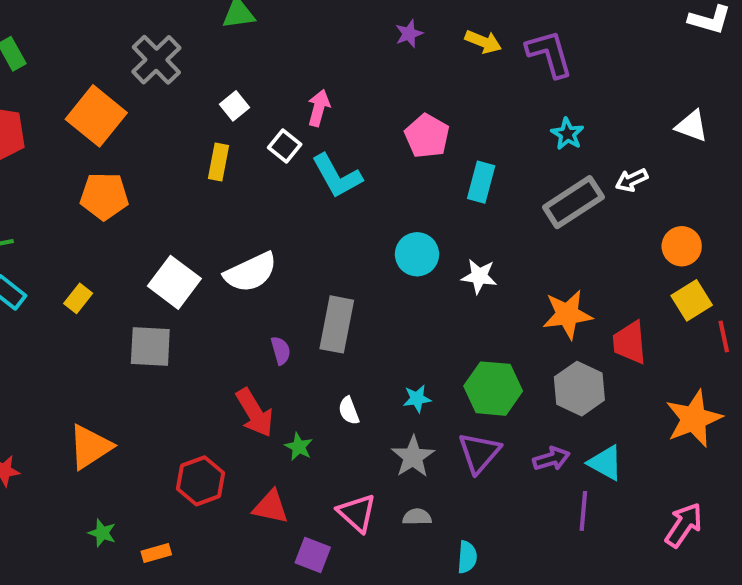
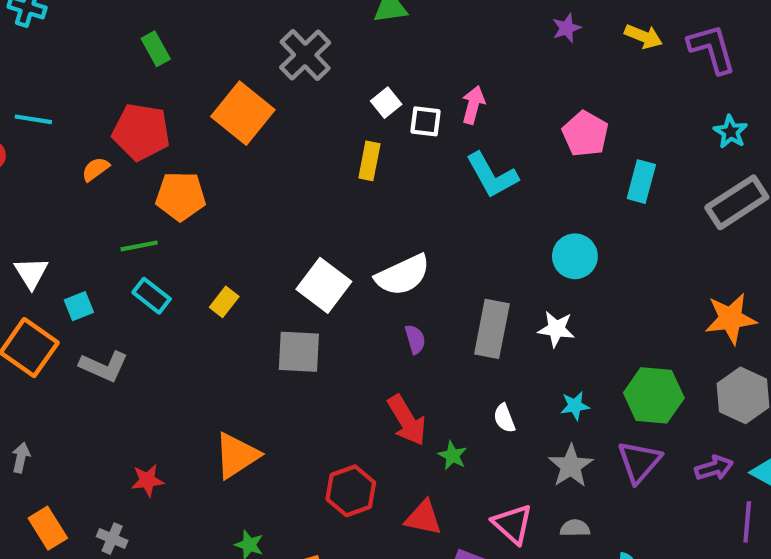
white square: (285, 146) -> (426, 121), moved, turned -32
orange pentagon: (104, 196) -> (181, 196), moved
white star: (479, 276) -> (556, 329), moved
purple semicircle: (281, 351) -> (415, 339), moved

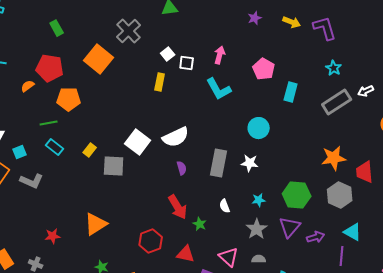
pink arrow: (473, 105) -> (220, 55), moved
gray square: (299, 352) -> (114, 166), moved
purple arrow: (714, 468) -> (316, 237), moved

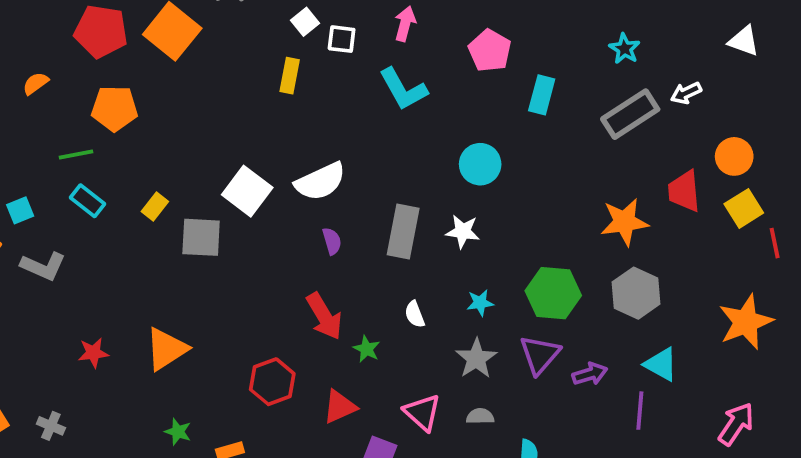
red pentagon: (50, 68) -> (101, 31), moved
red trapezoid: (365, 172) -> (684, 191), moved
red star: (53, 236) -> (93, 353), moved
red triangle: (186, 254) -> (340, 407), turned -36

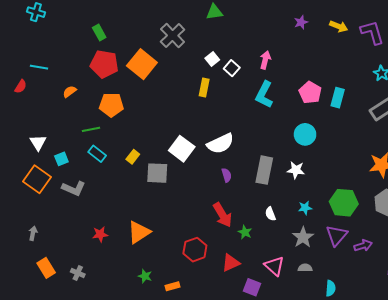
white square: (342, 39) -> (232, 68), turned 35
pink pentagon: (490, 51) -> (310, 93), moved
cyan L-shape: (403, 89) -> (264, 95), turned 56

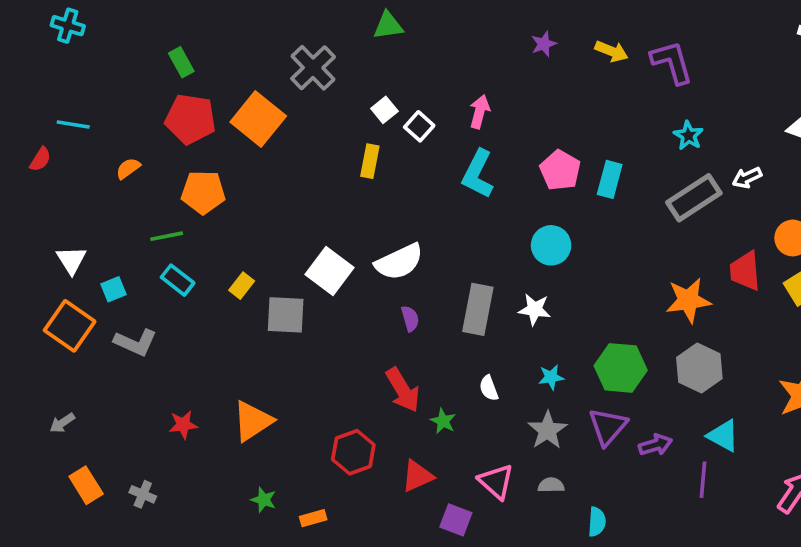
gray arrow: (33, 233) -> (62, 423), turned -136

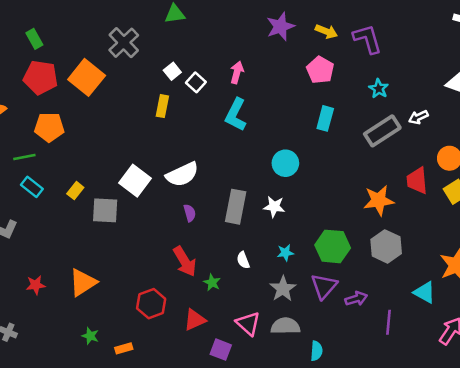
purple star: (544, 44) -> (280, 26), size x1.6
pink pentagon: (560, 170) -> (320, 70), moved
cyan triangle: (723, 436) -> (425, 292), moved
gray semicircle: (551, 485) -> (285, 326), size x1.6

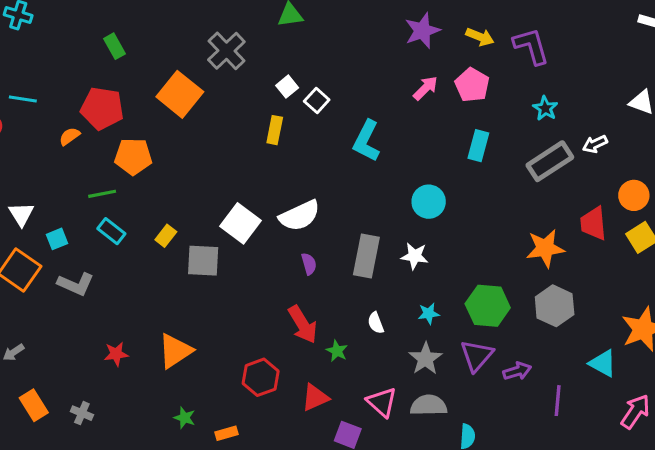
pink arrow: (237, 72) -> (425, 88), moved, turned 30
red pentagon: (41, 77) -> (102, 108), moved

